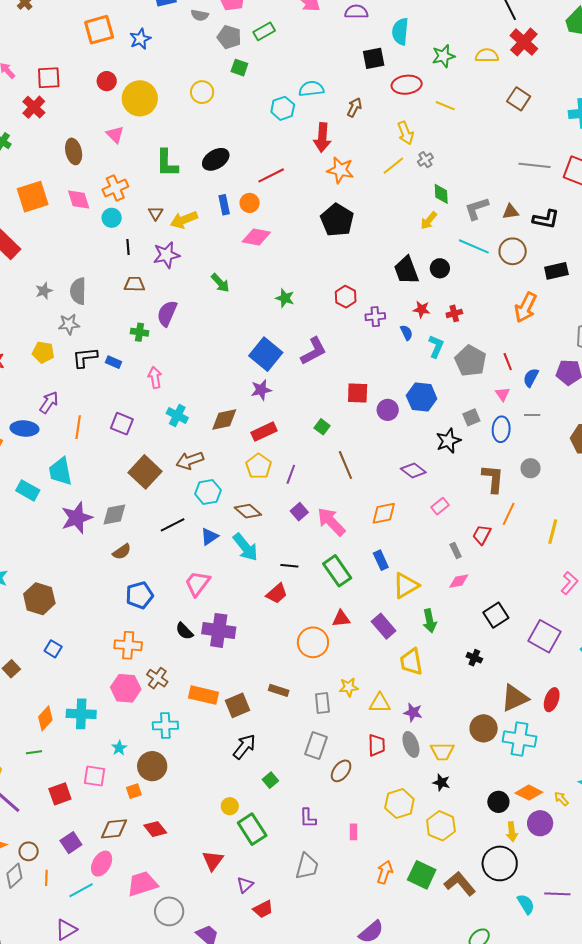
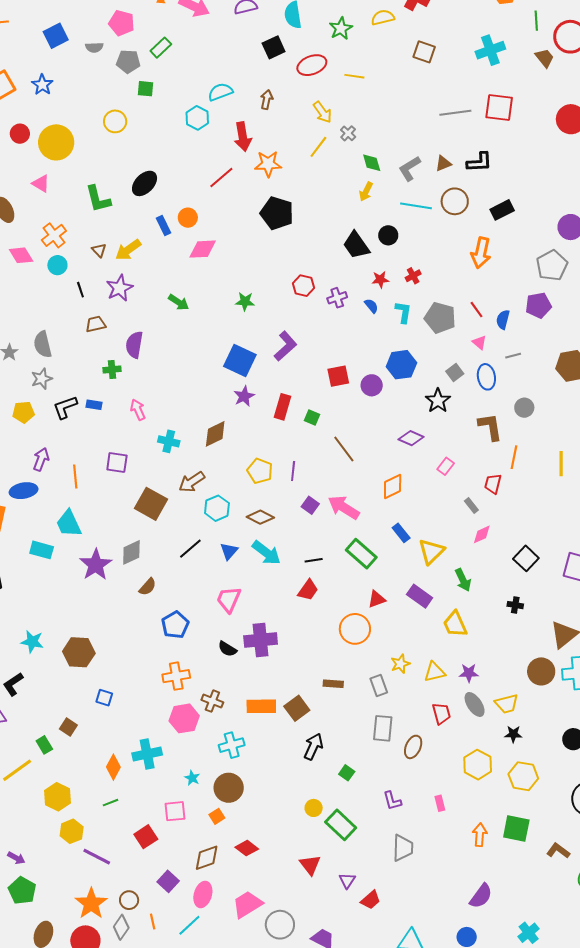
red line: (271, 175) -> (221, 177), moved
red rectangle: (264, 432) -> (283, 407), moved, turned -35
brown L-shape: (460, 884) -> (558, 851), moved, size x0.7

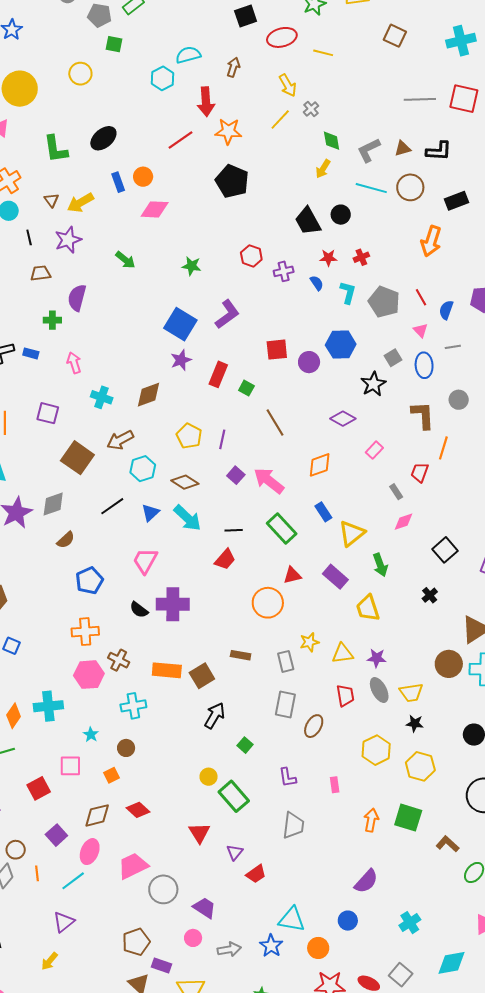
black cross: (515, 605) -> (430, 595), turned 35
brown circle: (229, 788) -> (126, 748), size x0.6

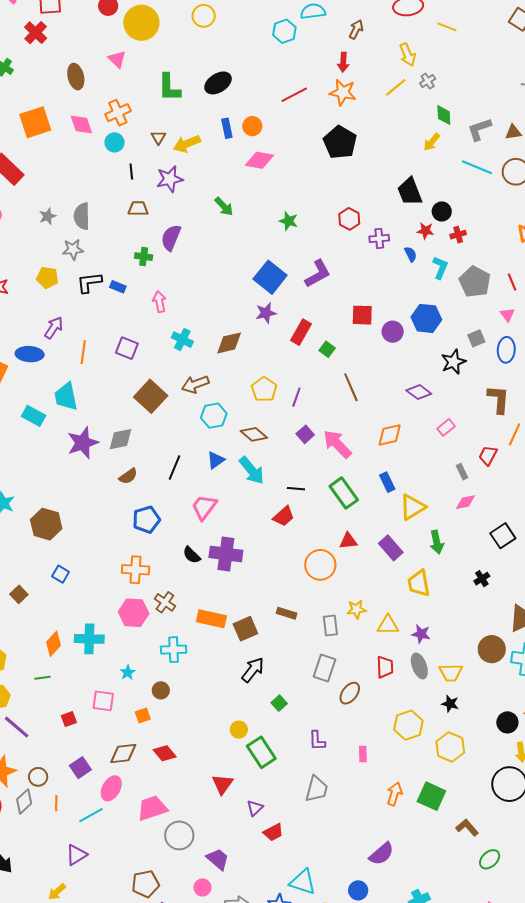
red arrow: (206, 102) -> (343, 62), moved, size x0.7
black circle: (341, 215) -> (442, 211), moved
black line: (112, 506) -> (175, 467), moved, turned -40
red square: (39, 788) -> (69, 719), size x0.7

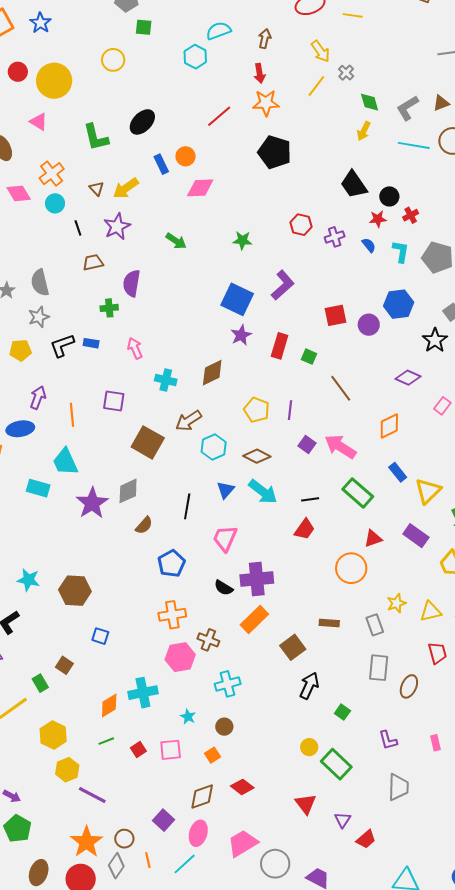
orange rectangle: (211, 619) -> (254, 619), moved, turned -44
orange diamond: (53, 644) -> (109, 705), turned 30
red square: (69, 719) -> (138, 749), moved

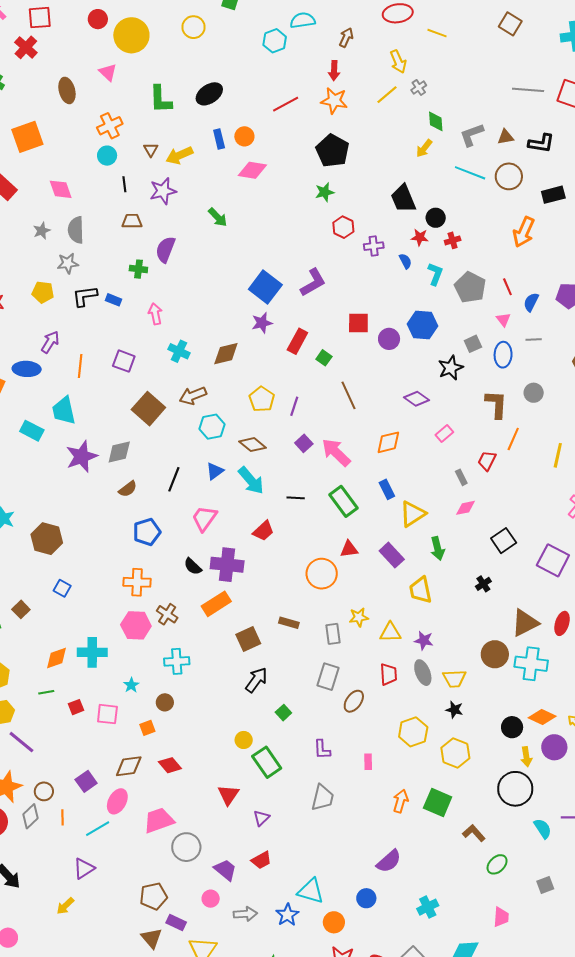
pink diamond: (19, 193) -> (61, 189), moved
green star: (242, 240) -> (325, 192), moved, turned -30
red trapezoid: (304, 529) -> (263, 531), moved
red trapezoid: (366, 839) -> (261, 860), moved

